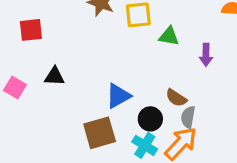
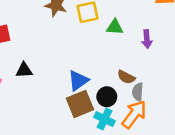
brown square: (100, 133) -> (80, 104), moved

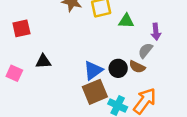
gray semicircle: (138, 92) -> (145, 51), moved, turned 35
black circle: (107, 97) -> (118, 68), moved

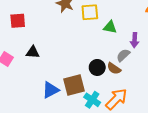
blue triangle: (93, 70) -> (51, 90), moved

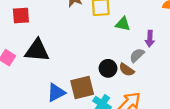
black triangle: (33, 52) -> (37, 50), size x1.6

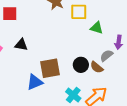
black triangle: (37, 50) -> (21, 45), size x0.6
brown square: (82, 87) -> (50, 68), moved

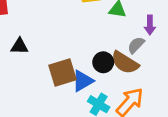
brown semicircle: (97, 67) -> (125, 63), size x1.5
blue triangle: (35, 82) -> (83, 81), moved

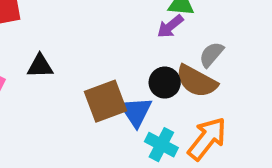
purple arrow: (150, 25) -> (170, 26), moved, turned 54
blue triangle: (83, 81) -> (136, 112), turned -30

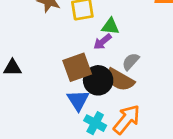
black circle: (165, 83) -> (98, 80), size x1.4
brown square: (106, 101) -> (77, 67), moved

